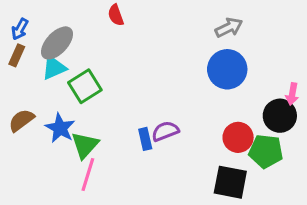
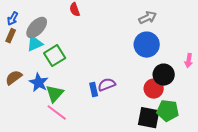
black circle: (280, 116) -> (164, 75), moved
green pentagon: (266, 151) -> (168, 111), moved
pink line: (88, 175) -> (57, 113), turned -70

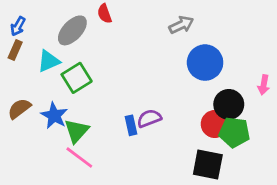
gray arrow: (148, 18) -> (181, 25), moved
gray ellipse: (37, 28) -> (72, 30), moved
green pentagon: (168, 111) -> (234, 132), moved

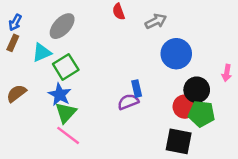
red semicircle: (104, 14) -> (119, 12), moved
blue star: (54, 116) -> (60, 95), moved
blue rectangle: (131, 125) -> (137, 89), moved

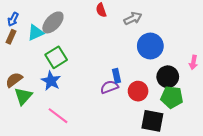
cyan triangle: (42, 52) -> (36, 33), moved
red circle: (185, 107) -> (138, 91), moved
green triangle: (66, 113) -> (23, 96), moved

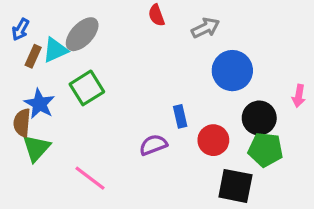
brown rectangle: (11, 37) -> (33, 56), moved
brown semicircle: (14, 80) -> (22, 123), turned -48
blue star: (51, 81) -> (39, 104), moved
purple semicircle: (109, 87) -> (153, 145), moved

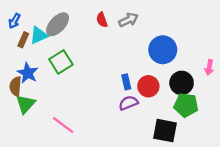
red semicircle: (156, 15) -> (102, 20), moved
gray arrow: (205, 28) -> (128, 20), moved
red circle: (213, 140) -> (148, 86), moved
purple semicircle: (153, 145) -> (128, 103), moved

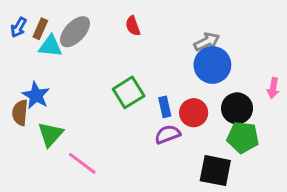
gray arrow: (128, 20) -> (207, 42), moved
cyan triangle: (39, 35) -> (50, 46), turned 30
brown rectangle: (23, 40) -> (40, 29), moved
green square: (61, 62) -> (129, 92), moved
green triangle: (25, 104) -> (50, 134), moved

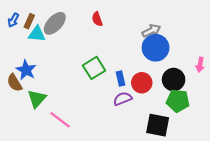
brown semicircle: (20, 113) -> (14, 83), turned -36

